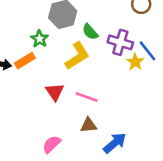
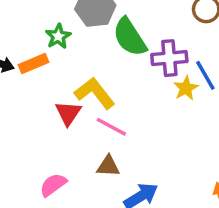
green semicircle: (90, 32) -> (130, 37), size x1.6
purple cross: (120, 42) -> (169, 58), turned -30
yellow L-shape: (77, 56) -> (95, 93), moved, turned -104

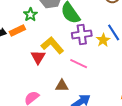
purple cross: (169, 58) -> (82, 34), moved
pink line: (111, 127) -> (79, 64), moved

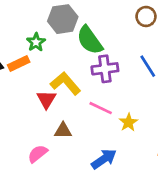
yellow star: (103, 40) -> (128, 122), moved
brown triangle: (62, 86) -> (63, 131), moved

